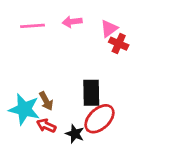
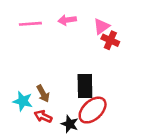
cyan star: (24, 109) -> (23, 101), size x0.7

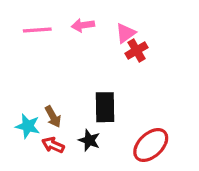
red cross: (110, 40) -> (137, 50), turned 36
red ellipse: (93, 110) -> (151, 145), moved
black star: (70, 124) -> (89, 140), moved

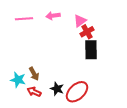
black rectangle: (105, 107) -> (91, 50), moved
red ellipse: (151, 145) -> (77, 92), moved

